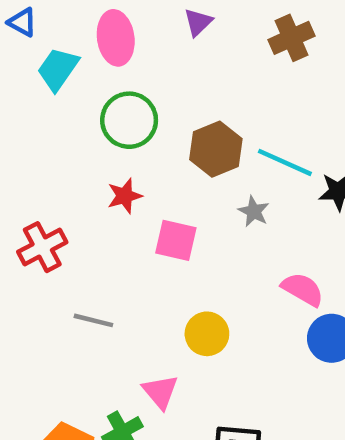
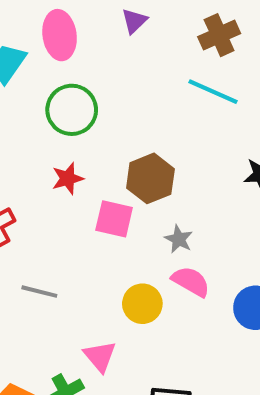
brown hexagon: (216, 149) -> (150, 178), moved
cyan line: (285, 162) -> (213, 92), moved
gray star: (254, 211) -> (179, 239), moved
pink semicircle: (303, 289) -> (191, 282), moved

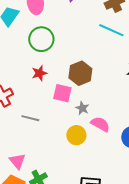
gray star: (179, 239) -> (82, 108), moved
gray line: (39, 292) -> (30, 118), moved
pink triangle: (100, 356) -> (17, 161), moved

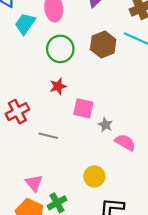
brown hexagon: (80, 73) -> (103, 45), moved
yellow circle: (76, 135) -> (94, 176), moved

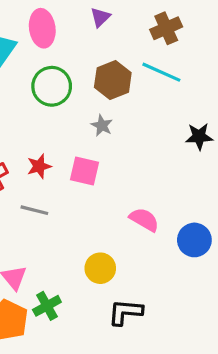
red star: (58, 86) -> (39, 166), moved
gray star: (105, 125) -> (102, 125), moved

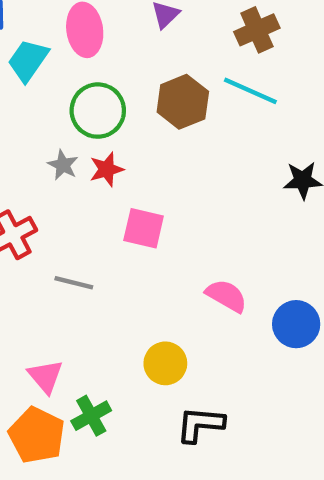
gray star: (102, 125) -> (63, 165), moved
red star: (39, 166) -> (107, 169), moved

